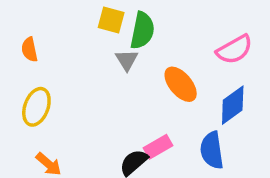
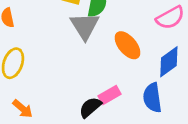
gray triangle: (127, 60) -> (85, 26), size x1.6

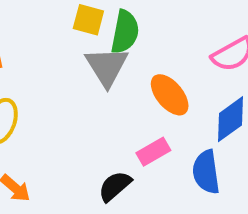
pink rectangle: (110, 95) -> (153, 152), moved

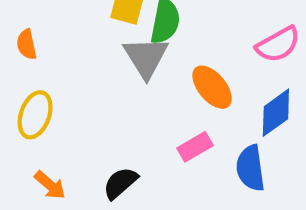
black semicircle: (115, 186) -> (120, 183), moved

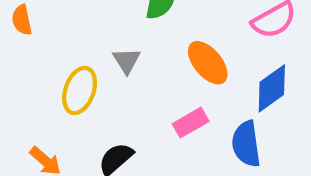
gray triangle: (146, 57) -> (127, 61), moved, size x0.6
yellow ellipse: (35, 115) -> (80, 90), moved

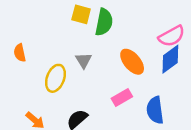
orange semicircle: (22, 20) -> (20, 53), moved
blue diamond: (272, 88) -> (170, 59), moved

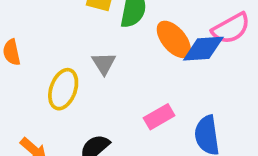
blue diamond: (170, 59) -> (203, 49), moved, turned 32
orange ellipse: (132, 62) -> (174, 39), moved

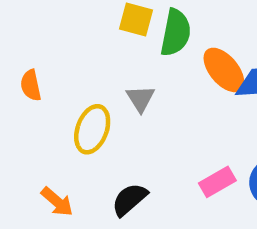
pink rectangle: (159, 117) -> (217, 182), moved

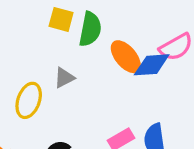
gray triangle: (140, 98) -> (64, 78), turned 35

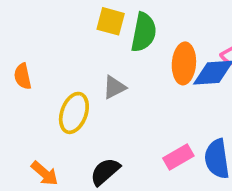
orange ellipse: (126, 57) -> (184, 63), turned 44

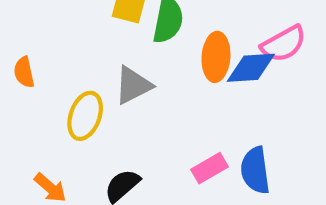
gray triangle: (114, 87) -> (133, 85), size x1.4

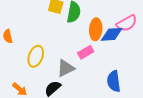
gray triangle: (133, 85) -> (66, 68), moved
pink rectangle: (209, 168) -> (86, 52), moved

